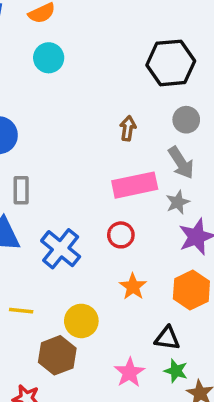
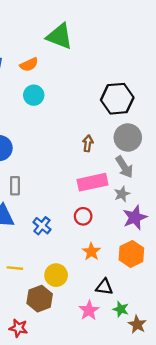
gray circle: (186, 120) -> (128, 137), size x1.5
blue cross: (61, 249) -> (42, 226), size x0.7
black triangle: (167, 338) -> (104, 287), moved

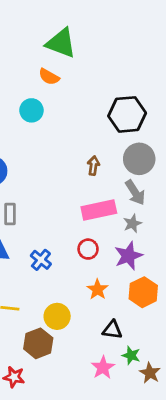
orange semicircle: (29, 65) -> (49, 77), moved, turned 54
purple star: (135, 217) -> (128, 256), moved
pink star: (89, 310) -> (103, 368), moved

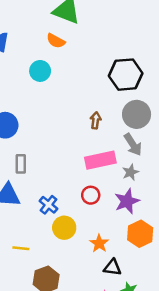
orange star: (97, 289) -> (99, 243), moved
yellow circle: (57, 316) -> (64, 228), moved

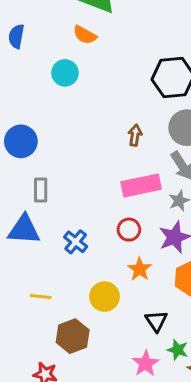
yellow circle: (64, 228) -> (105, 297), moved
orange star: (99, 243) -> (140, 269), moved
black triangle: (112, 268) -> (156, 321), turned 48

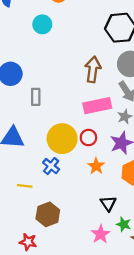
brown arrow: (135, 135) -> (93, 69), size x1.6
gray rectangle: (41, 190) -> (36, 97), moved
blue cross: (76, 242) -> (51, 166), moved
yellow circle: (105, 297) -> (62, 139), moved, size x1.4

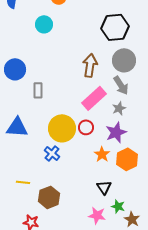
pink rectangle: (97, 106) -> (94, 98), turned -30
orange star: (96, 166) -> (102, 154), moved
yellow line: (25, 186) -> (23, 182), moved
pink star: (101, 234) -> (97, 215), turned -30

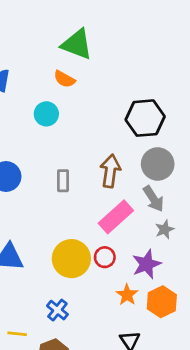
gray rectangle: (38, 90) -> (63, 181), moved
gray star: (119, 108) -> (165, 229), moved
blue cross: (52, 153) -> (57, 310), moved

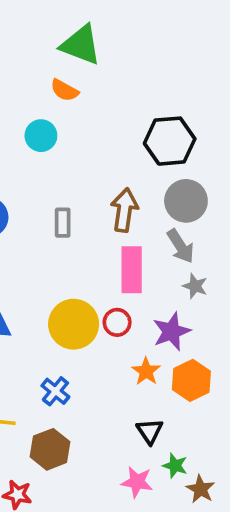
pink rectangle: (116, 217) -> (132, 270), turned -48
gray star: (165, 229) -> (195, 286), turned -30

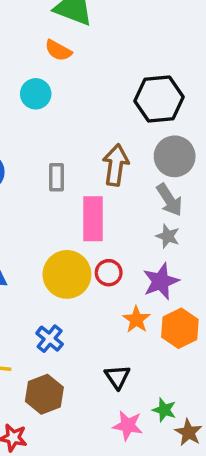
pink rectangle: (132, 270) -> (93, 219), moved
gray star: (195, 286) -> (168, 236), moved
black triangle: (150, 431) -> (117, 377), moved

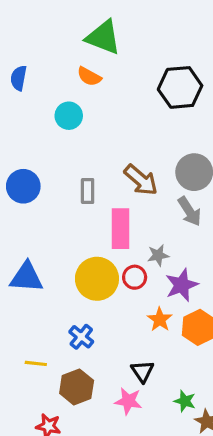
black hexagon: (159, 99) -> (180, 87), moved
brown arrow: (116, 165) -> (141, 180), turned 123
gray star: (168, 236) -> (158, 255), moved, turned -30
pink star: (128, 425) -> (128, 401), moved

